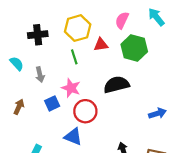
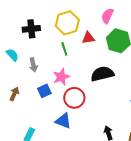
pink star: (71, 88) -> (61, 77), turned 30

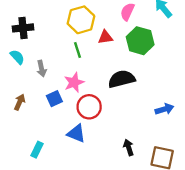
black cross: (31, 29) -> (23, 28), moved

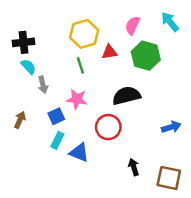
cyan semicircle: (17, 57) -> (28, 67), moved
pink star: (74, 82) -> (77, 99), turned 30
red circle: (89, 107) -> (108, 127), moved
cyan rectangle: (37, 150) -> (57, 140), moved

